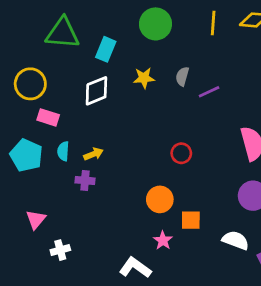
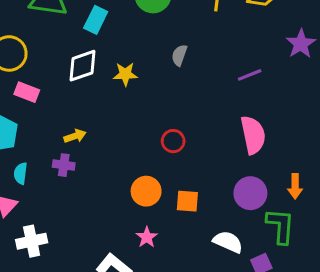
yellow star: (144, 78) -> (125, 74), moved
purple line: (209, 92) -> (250, 75), moved
cyan semicircle: (63, 151) -> (21, 173), moved
orange square: (191, 220) -> (187, 201), moved
white cross: (60, 250) -> (32, 241), size x1.4

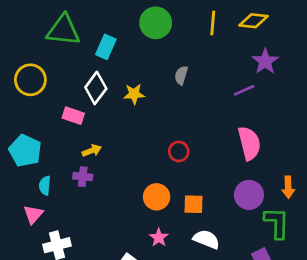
purple star: (301, 44) -> (265, 61), moved
white diamond: (83, 66) -> (96, 88), turned -32
pink rectangle: (27, 92) -> (73, 116), moved
white semicircle: (228, 242) -> (206, 239), moved

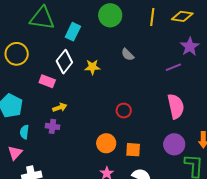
gray semicircle: (181, 75) -> (128, 55), turned -64

